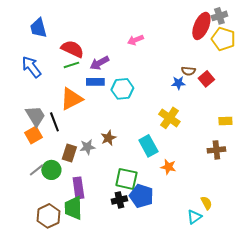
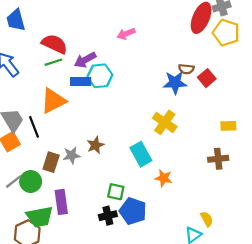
blue star: (178, 83) -> (175, 83), size x1.5
cyan hexagon: (122, 89) -> (100, 76), moved
green square: (126, 179) -> (116, 192), size x0.7
green trapezoid: (73, 208) -> (40, 217), moved, turned -100

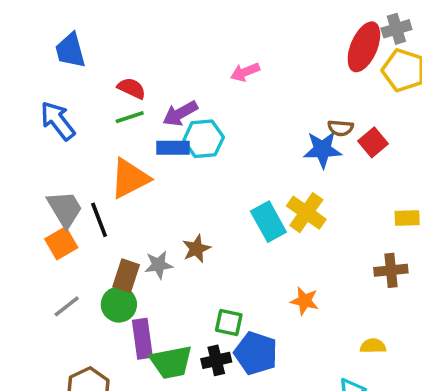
red semicircle: (54, 44) -> (132, 88), size x0.7
cyan rectangle: (141, 154) -> (268, 222), moved
green circle: (31, 182) -> (119, 305), moved
green trapezoid: (40, 217) -> (171, 362), moved
yellow semicircle: (207, 219) -> (373, 346), moved, turned -63

